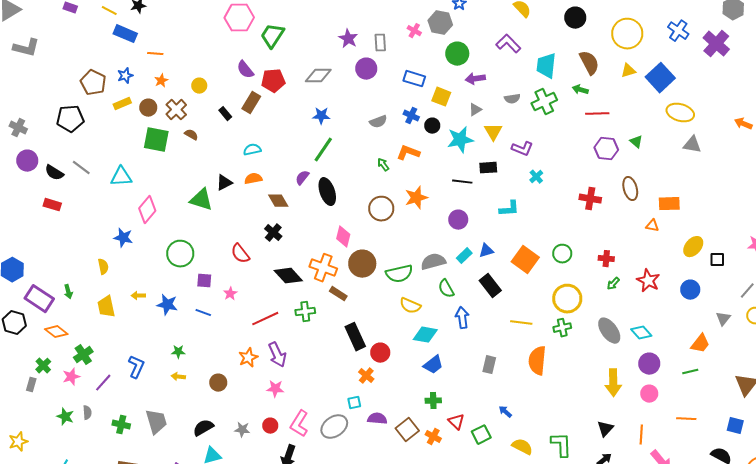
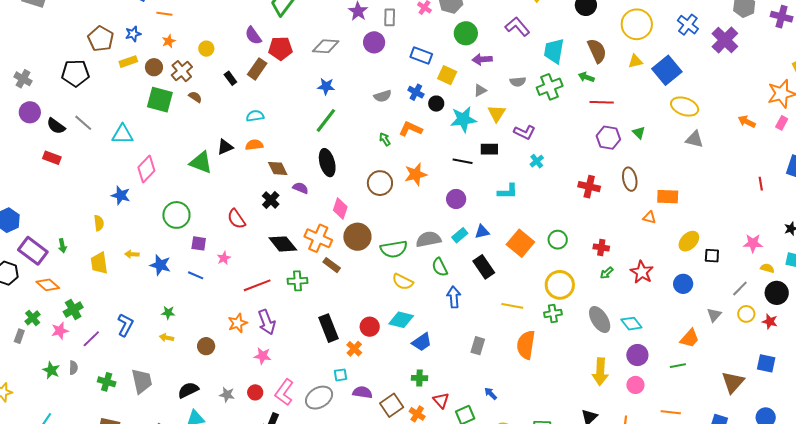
purple semicircle: (302, 178) -> (301, 188), moved, turned 70
cyan diamond: (425, 335) -> (401, 320), moved
black rectangle: (355, 337) -> (329, 328), moved

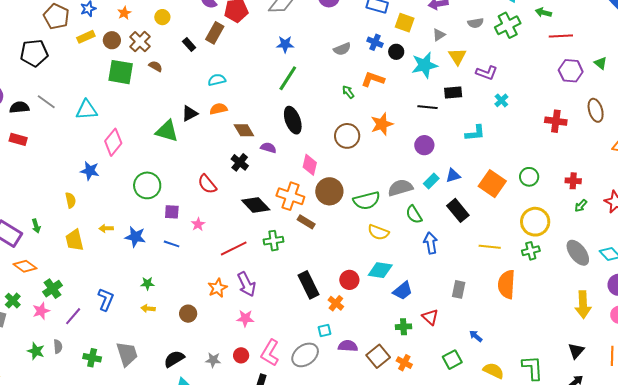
black semicircle: (56, 126) -> (19, 107), turned 144
red triangle: (441, 400) -> (430, 317), moved

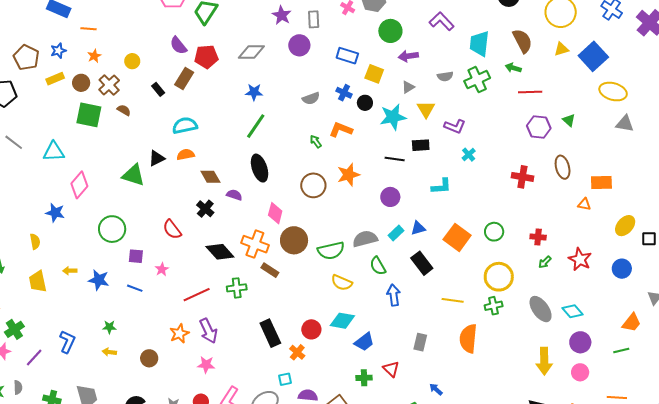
cyan semicircle: (217, 80) -> (185, 126), size x1.4

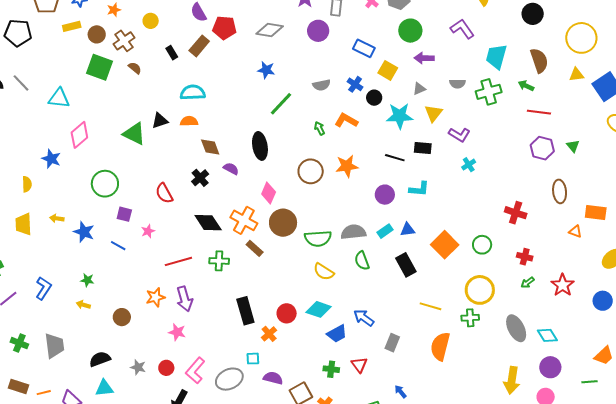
green line: (256, 126) -> (281, 104), moved
red cross: (522, 177) -> (516, 213), moved
cyan L-shape: (441, 186) -> (419, 189), moved
blue arrow: (394, 295) -> (364, 318), moved, turned -55

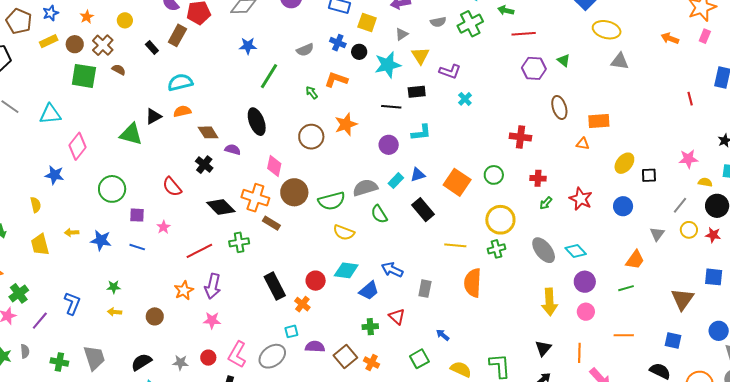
purple arrow: (185, 299) -> (213, 286), turned 40

